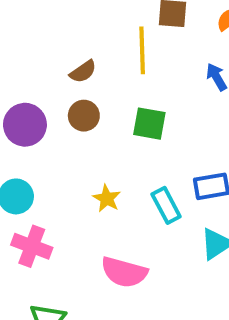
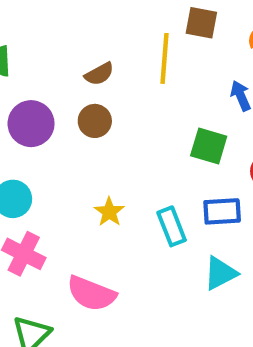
green square: (149, 124) -> (209, 146), moved
pink semicircle: (124, 272) -> (91, 294), moved

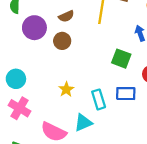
purple circle: (31, 124) -> (34, 28), moved
cyan triangle: (220, 273) -> (83, 123), moved

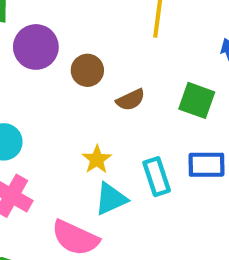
brown semicircle: (66, 16) -> (131, 100), moved
cyan triangle: (83, 123) -> (111, 199), moved

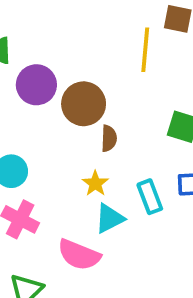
brown circle: (87, 70) -> (84, 104), size x1.5
brown semicircle: (131, 100) -> (109, 138), moved, turned -60

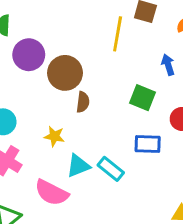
yellow star: (95, 183) -> (54, 136), moved, turned -30
cyan rectangle: (150, 197) -> (111, 169), moved, turned -35

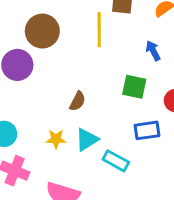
brown circle: (65, 73) -> (42, 31), moved
brown semicircle: (83, 102) -> (78, 101), turned 30
cyan triangle: (78, 166) -> (87, 140), moved

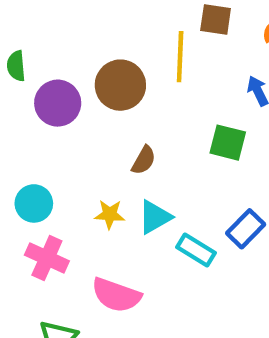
brown circle: (42, 31) -> (120, 85), moved
blue rectangle: (147, 130) -> (246, 229), moved, turned -40

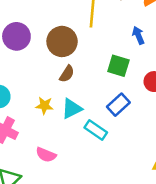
brown circle: (120, 85) -> (62, 41), moved
blue rectangle: (246, 229) -> (118, 105), moved
pink semicircle: (116, 295) -> (46, 155), size x0.7

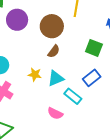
pink semicircle: (46, 155) -> (55, 113), moved

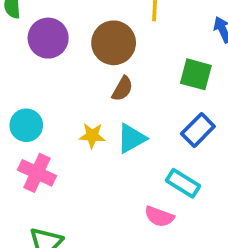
cyan rectangle: (73, 96) -> (183, 183), moved
pink semicircle: (55, 113) -> (159, 217), moved

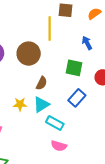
brown semicircle: (122, 89) -> (42, 83), moved
cyan rectangle: (183, 183) -> (55, 123), moved

